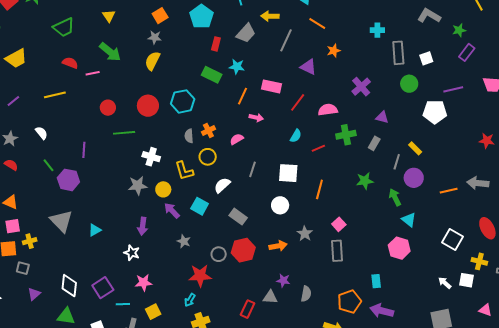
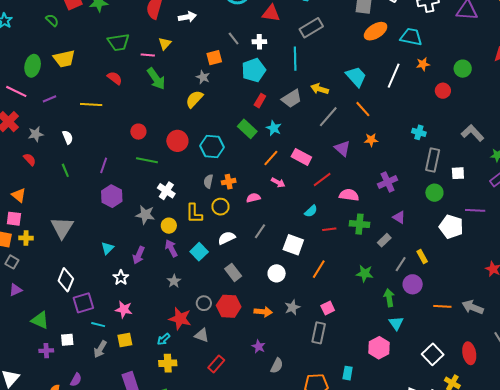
pink line: (93, 73) -> (148, 55), moved
purple hexagon: (68, 180) -> (112, 196), moved
cyan triangle: (95, 230) -> (107, 248), moved, turned -32
white diamond: (69, 286) -> (66, 280), moved
gray triangle: (270, 297) -> (202, 335), moved

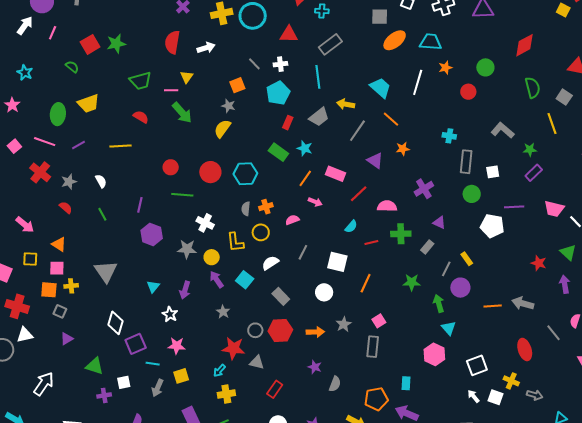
white square: (433, 354) -> (477, 365), moved, turned 30

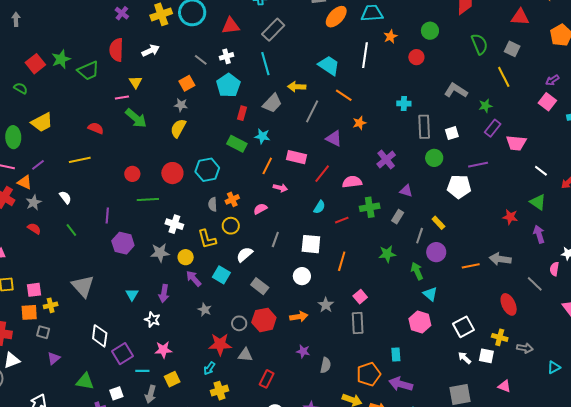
green trapezoid: (140, 81) -> (88, 71), moved
pink trapezoid: (554, 209) -> (516, 143), moved
orange triangle: (59, 244) -> (25, 182), moved

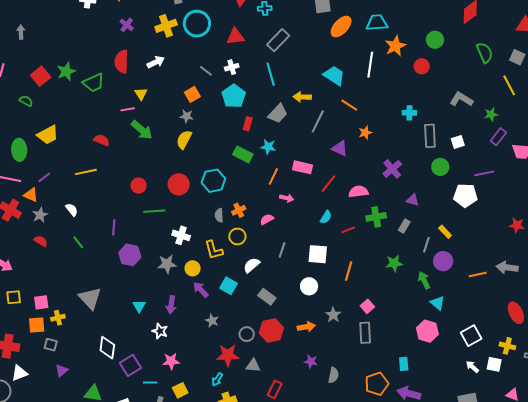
orange star: (390, 37) -> (395, 46), size x1.5

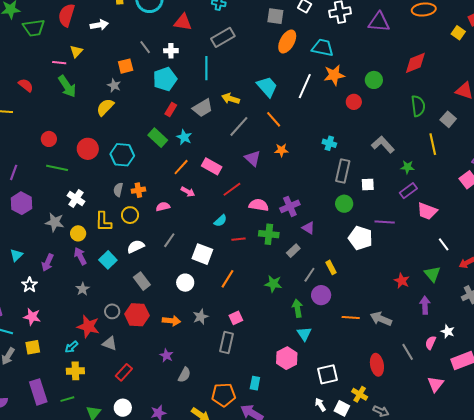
orange ellipse: (341, 27) -> (287, 41), turned -30
purple cross: (392, 169) -> (290, 206), moved

